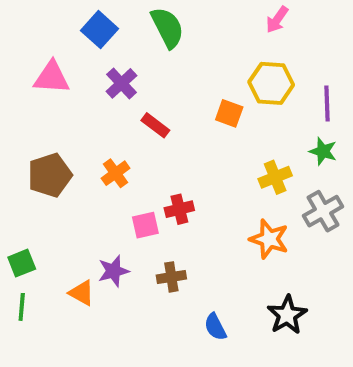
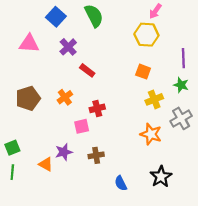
yellow hexagon: (271, 83) -> (146, 35), moved
orange square: (229, 113) -> (143, 72), moved
red cross: (179, 209) -> (97, 108), moved

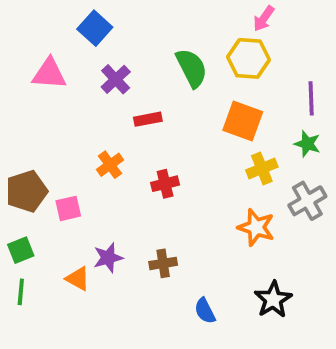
green semicircle: (94, 16) -> (192, 68), moved
red rectangle: (87, 70) -> (148, 119), turned -48
orange square: (143, 72) -> (243, 121), size x1.5
brown pentagon: (28, 98) -> (26, 191), moved
pink square: (82, 126) -> (68, 208), moved

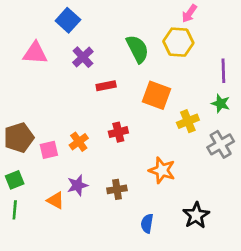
orange square: (243, 121) -> (157, 95), moved
orange cross: (110, 165) -> (79, 142), moved
orange star: (256, 227) -> (162, 170), moved
blue semicircle: (205, 311) -> (147, 224), turned 36

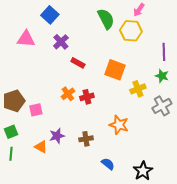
green semicircle: (137, 49) -> (106, 19), moved
red rectangle: (106, 86) -> (78, 63), turned 40
orange cross: (79, 142) -> (68, 94), moved
black star: (196, 215) -> (143, 171), moved
blue semicircle: (147, 224) -> (108, 164), turned 120

